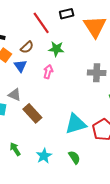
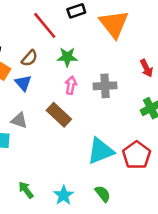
pink arrow: (48, 72) -> (71, 85), moved
gray cross: (97, 73) -> (105, 86), moved
brown rectangle: (32, 113) -> (59, 115), moved

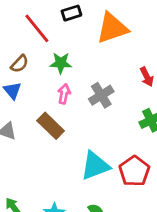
orange triangle: (114, 24) -> (112, 28), turned 48
gray cross: (105, 86) -> (101, 95), turned -30

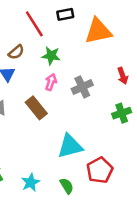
red pentagon: (134, 171) -> (100, 170), moved

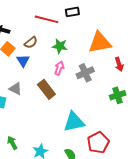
red line: (34, 24) -> (46, 19), turned -45
orange triangle: (98, 31) -> (100, 43), moved

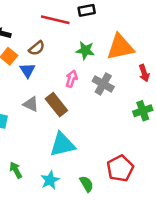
green star: (60, 46) -> (85, 50), moved
gray cross: (85, 73) -> (103, 84), turned -36
gray triangle: (15, 89) -> (31, 104), moved
cyan triangle: (74, 122) -> (62, 145), moved

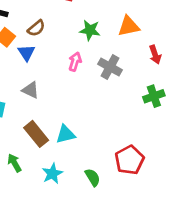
orange triangle: (120, 47) -> (129, 26), size x0.7
brown rectangle: (56, 105) -> (36, 134), moved
cyan triangle: (62, 145) -> (66, 134), size x0.7

